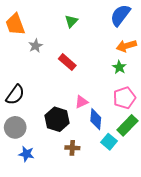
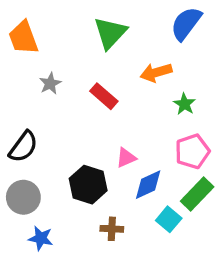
green triangle: (71, 21) -> (110, 33), size x1.6
gray star: (36, 46) -> (50, 84), moved
orange arrow: (126, 46) -> (156, 72), moved
blue diamond: (96, 119) -> (148, 185), turned 60

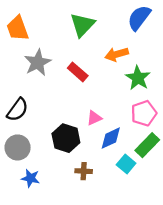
gray star: (50, 84) -> (38, 63), size x1.6
green star: (184, 104) -> (138, 78), size x1.5

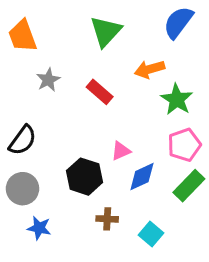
gray star: (38, 63) -> (48, 80), size x0.7
cyan square: (126, 164) -> (151, 234), moved

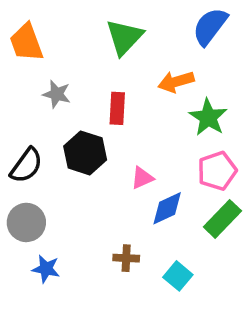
gray star: (48, 80) -> (57, 94), turned -30
red rectangle: (100, 92) -> (117, 108), turned 52
black hexagon: (85, 177) -> (85, 153), moved

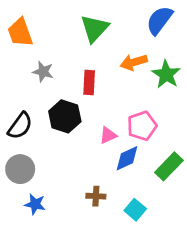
green star: (208, 117) -> (166, 74), moved
pink pentagon: (217, 171) -> (142, 126), moved

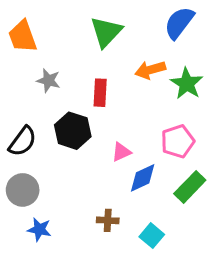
pink pentagon: (142, 126) -> (178, 141), moved

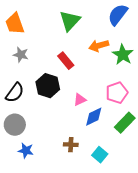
gray star: (48, 81) -> (21, 55), moved
red rectangle: (100, 93) -> (66, 61), turned -42

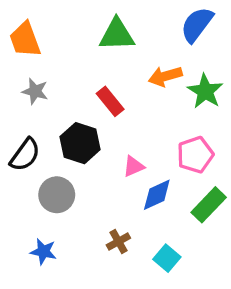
green triangle: (70, 21) -> (117, 35), turned 45
gray circle: (15, 125) -> (57, 195), moved
brown cross: (71, 145) -> (118, 242), turned -32

